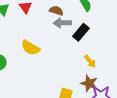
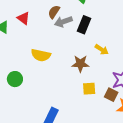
brown semicircle: (56, 11) -> (54, 12), turned -56
brown star: (89, 83) -> (80, 64), moved

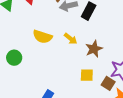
yellow arrow: (102, 50) -> (71, 39), moved
brown star: (80, 64) -> (94, 49), moved, turned -30

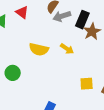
brown star: (94, 49) -> (92, 31), moved

